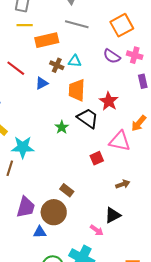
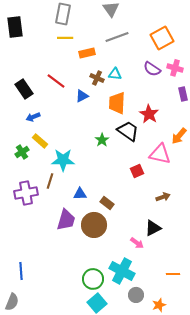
gray line: (77, 24) -> (117, 37), turned -35
orange rectangle: (47, 40) -> (87, 53), size x0.7
blue triangle: (40, 232) -> (80, 194), moved

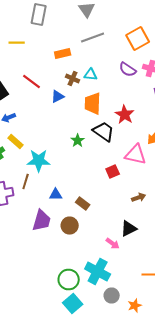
yellow line: (65, 38) -> (17, 42), moved
brown circle: (94, 225) -> (70, 226), size x0.7

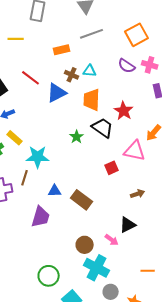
blue triangle: (58, 96) -> (57, 93), size x1.5
brown rectangle: (83, 204) -> (82, 200), size x1.5
brown circle: (70, 226) -> (85, 245), moved
green circle: (69, 280) -> (49, 276), moved

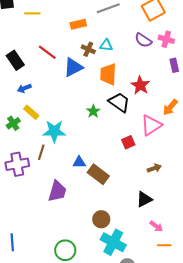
pink triangle: (135, 151) -> (151, 125), turned -45
blue triangle: (55, 191) -> (79, 162), moved
pink arrow: (112, 240) -> (156, 226), moved

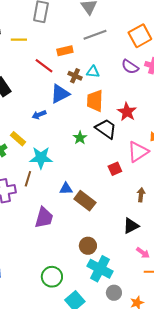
red line: (47, 52) -> (44, 66), moved
blue arrow: (24, 88) -> (39, 115), moved
brown arrow: (154, 168) -> (141, 195), turned -64

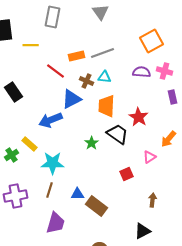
gray line: (95, 35) -> (102, 53), moved
purple semicircle: (130, 67) -> (142, 72), turned 150
blue arrow: (39, 115) -> (50, 120), size x1.6
pink triangle: (138, 152) -> (150, 157), size x0.6
brown line: (28, 179) -> (50, 190), moved

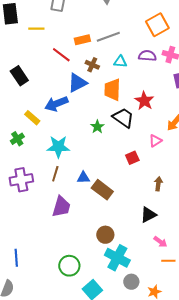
cyan triangle: (104, 77) -> (120, 62), moved
yellow rectangle: (30, 144) -> (32, 118), moved

